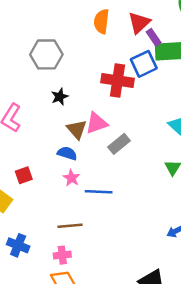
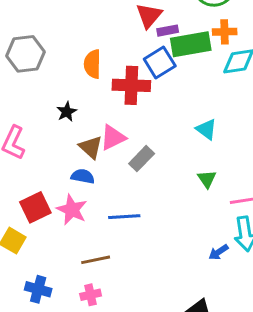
orange semicircle: (101, 21) -> (92, 64), moved
purple rectangle: (154, 37) -> (168, 31), turned -60
gray hexagon: (46, 54) -> (25, 54), moved
red square: (24, 175) -> (35, 207), size x1.5
pink star: (71, 178) -> (72, 210), moved, size x1.5

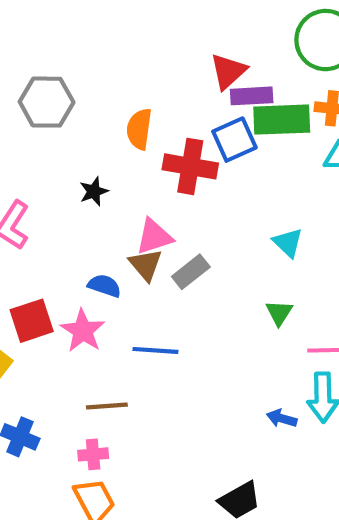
purple rectangle: (168, 31) -> (252, 96), size x1.4
brown triangle: (91, 147) -> (146, 265), moved
blue arrow: (218, 252) -> (282, 418), turned 42

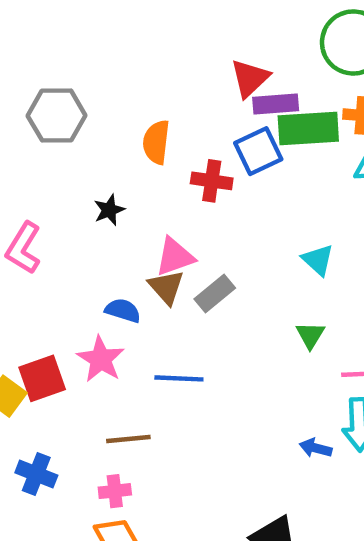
red cross: (190, 166) -> (212, 181), size x0.7
red square: (32, 321) -> (42, 378), moved

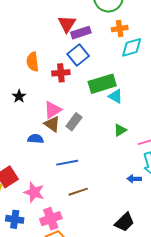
green rectangle: (308, 129) -> (102, 84), moved
green triangle: (310, 335) -> (120, 130), turned 40
pink star: (101, 359) -> (34, 192), moved
brown line: (128, 439) -> (78, 192), moved
pink cross: (115, 491) -> (51, 219), size x1.5

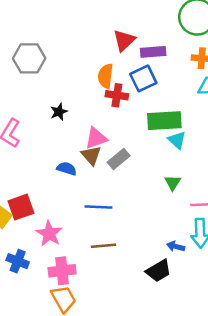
red triangle: (67, 24) -> (124, 40), moved
orange semicircle: (33, 62) -> (105, 76), moved
green triangle: (120, 130) -> (173, 183), turned -40
black trapezoid: (125, 222) -> (159, 271), moved

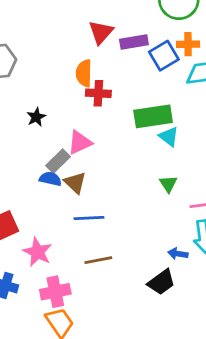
blue square: (143, 78) -> (164, 56), moved
brown triangle: (91, 155) -> (75, 183), moved
gray rectangle: (119, 159) -> (58, 161), moved

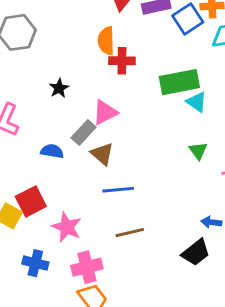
blue semicircle: (50, 179) -> (52, 151), moved

